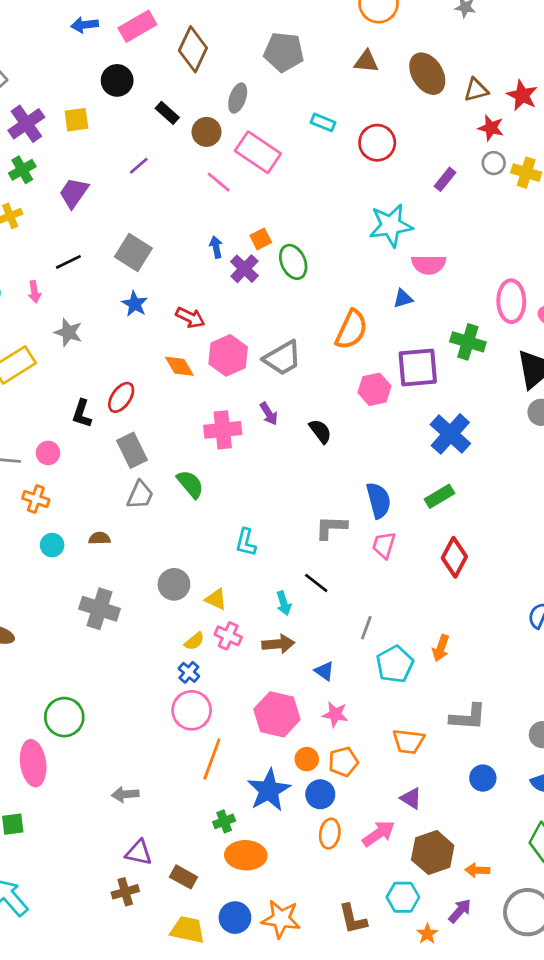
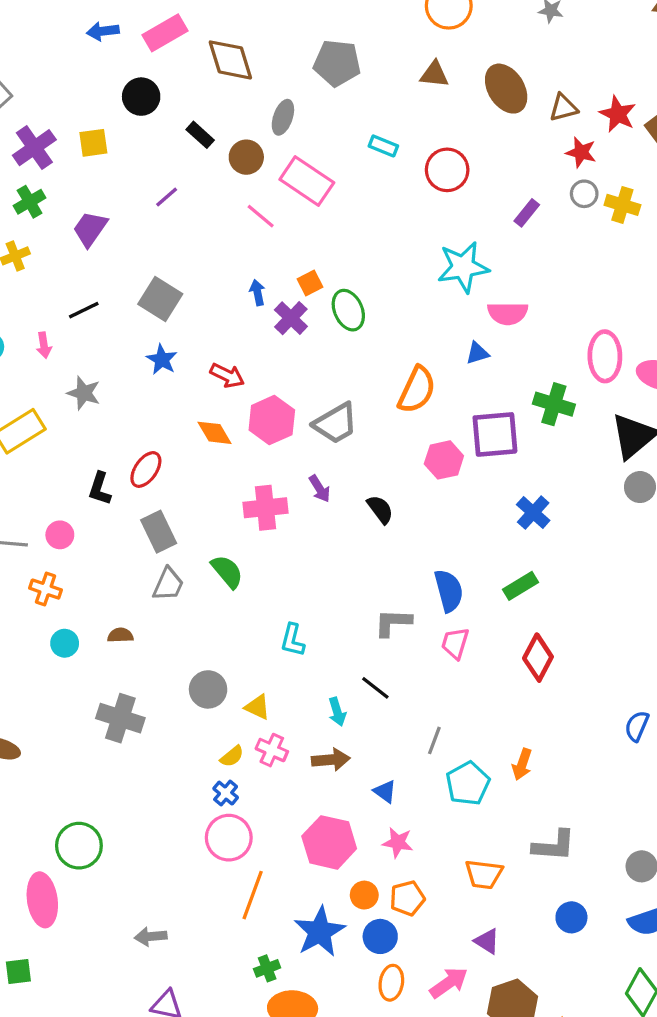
brown diamond: (193, 49) -> (230, 60), turned -42
blue cross: (450, 434) -> (533, 513), size x0.7

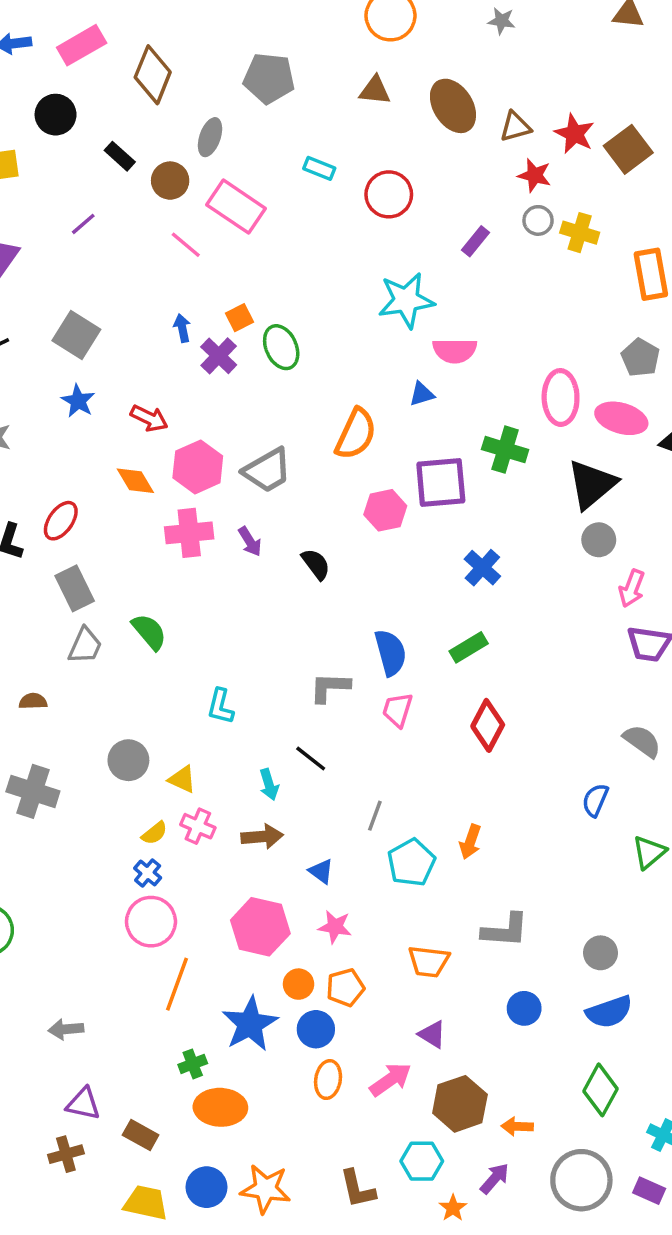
brown diamond: (230, 60) -> (153, 75), turned 39
pink cross: (265, 508) -> (189, 533), moved

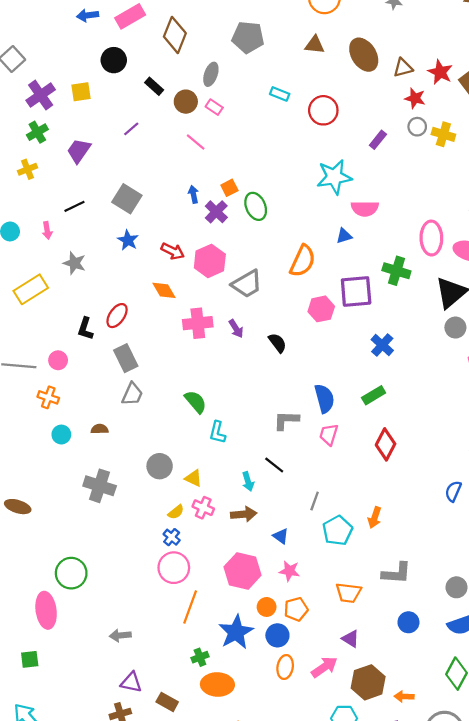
pink rectangle: (236, 207) -> (214, 107), moved, size x0.5
pink hexagon: (198, 467) -> (210, 261), moved
green semicircle: (149, 632) -> (196, 402), moved

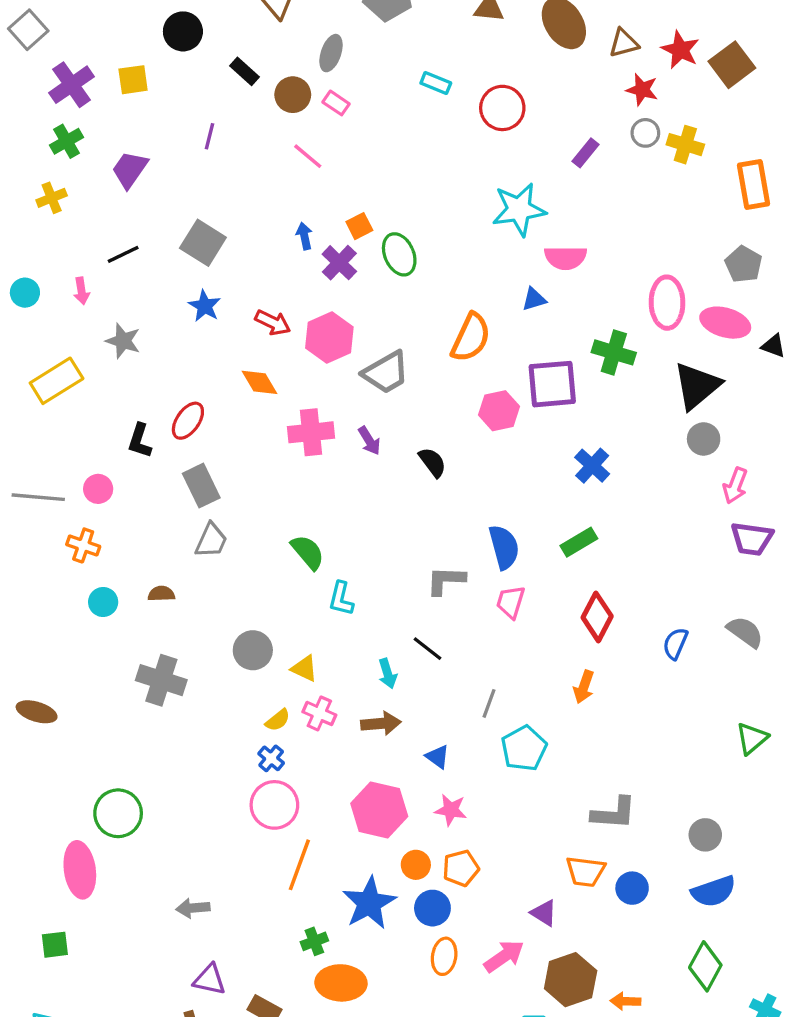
purple line: (131, 129) -> (210, 136), turned -35
blue semicircle: (453, 491) -> (675, 644), moved
orange arrow: (375, 517) -> (584, 687), moved
orange trapezoid: (348, 593) -> (585, 871), moved

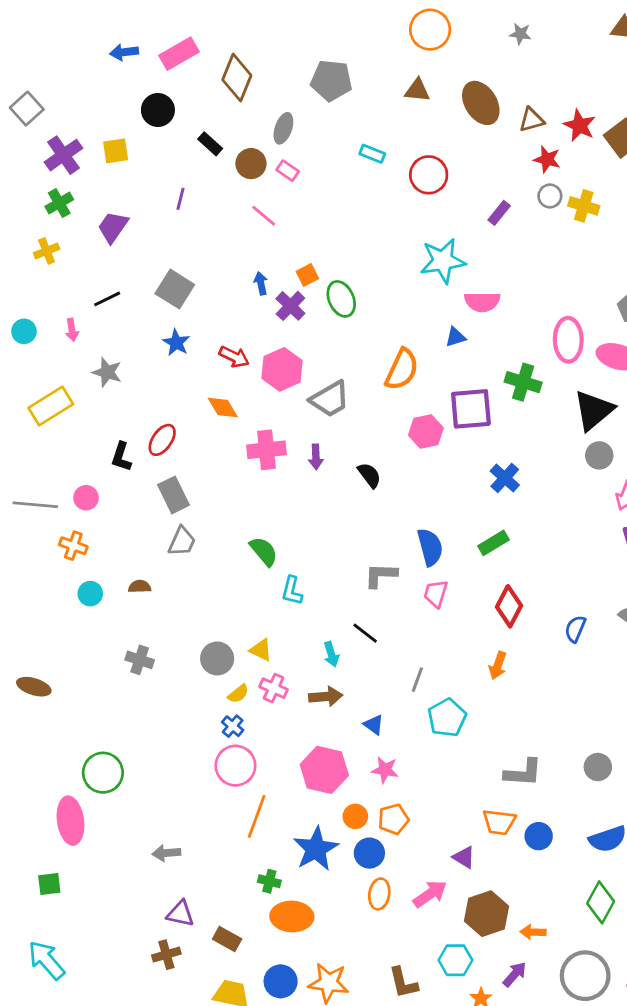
purple arrow: (369, 441) -> (316, 457), turned 30
gray circle: (253, 650) -> (217, 658), moved
gray cross: (161, 680) -> (140, 660), size x0.7
gray circle: (705, 835) -> (598, 767), moved
green cross: (314, 941) -> (269, 881), turned 35

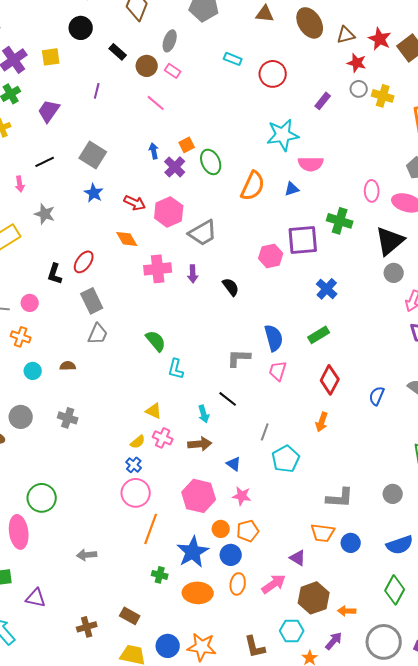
pink ellipse: (568, 340) -> (372, 191), size x0.7
orange semicircle: (402, 369) -> (253, 186), moved
gray circle: (217, 658) -> (21, 417), moved
purple triangle: (180, 914) -> (36, 598), moved
orange ellipse: (292, 916) -> (198, 593), moved

